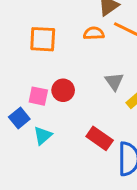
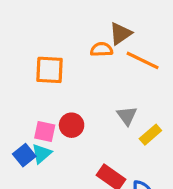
orange semicircle: (94, 33) -> (102, 49), moved
cyan triangle: (43, 136) -> (42, 154), moved

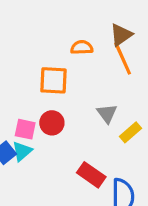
brown triangle: (120, 34) -> (121, 35), moved
orange line: (143, 60) -> (123, 58), turned 40
orange square: (49, 70) -> (53, 80), moved

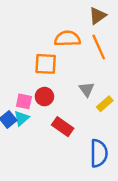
brown triangle: (121, 35) -> (98, 16), moved
orange semicircle: (82, 47) -> (67, 39), size x1.5
red rectangle: (91, 175) -> (63, 127), moved

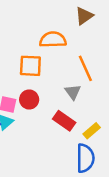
orange line: (99, 47) -> (85, 68), moved
yellow rectangle: (105, 104) -> (92, 131), moved
red rectangle: (63, 127) -> (64, 121), moved

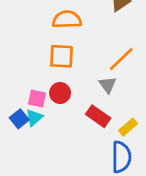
orange semicircle: (53, 40) -> (67, 20), moved
orange line: (85, 68) -> (121, 59), turned 70

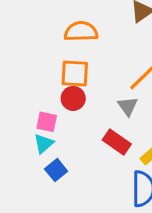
red circle: (60, 93) -> (73, 98), moved
blue square: (19, 119) -> (56, 170), moved

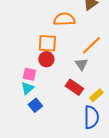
orange semicircle: (81, 31) -> (64, 19), moved

